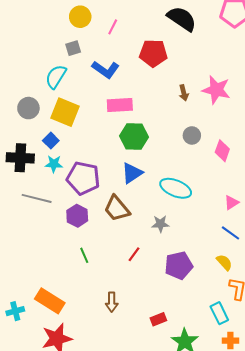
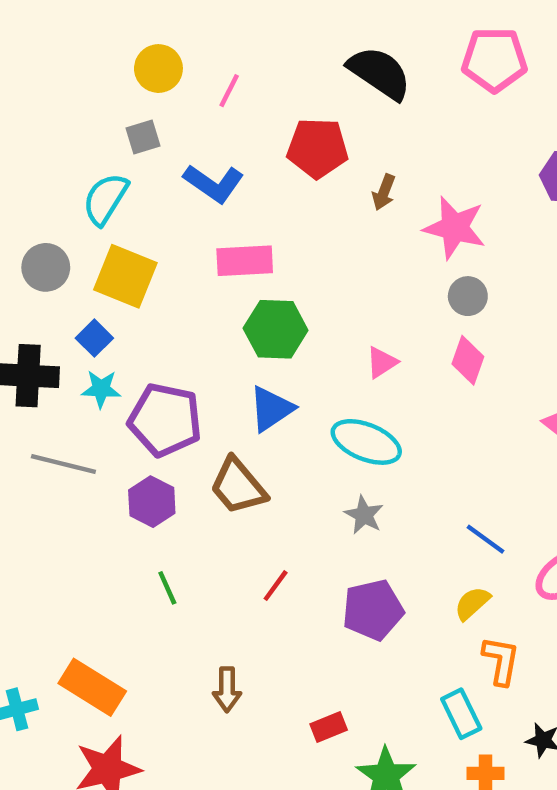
brown arrow: (184, 93) -> (384, 192), moved, turned 35
gray circle: (192, 135) -> (468, 296), moved
pink triangle: (231, 202) -> (382, 362), moved
gray star: (160, 224) -> (364, 515), moved, turned 30
yellow semicircle: (224, 262) -> (472, 603), turned -90

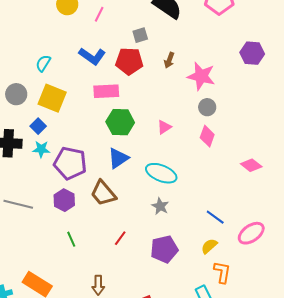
gray square: (143, 137) -> (140, 35), moved
red pentagon: (318, 148) -> (129, 61), moved
cyan semicircle: (105, 199) -> (43, 63), size x0.7
pink triangle: (382, 362) -> (164, 127), moved
gray line: (63, 464) -> (18, 204), moved

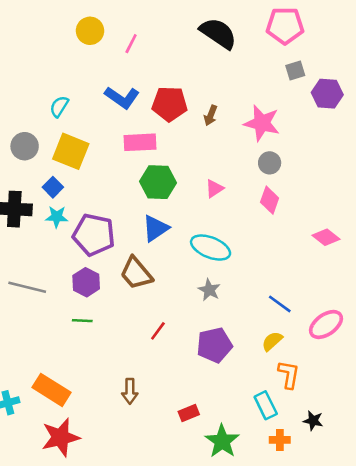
gray square: (140, 35) -> (295, 71), moved
brown arrow: (169, 60) -> (211, 115), moved
green line: (71, 239) -> (82, 321), moved, turned -63

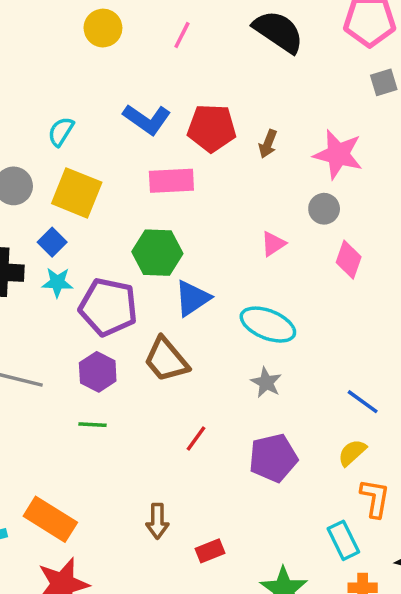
pink line: (131, 44) -> (182, 35), moved
gray circle: (270, 163) -> (324, 209), moved
green hexagon: (158, 182) -> (157, 253), moved
red rectangle: (189, 413) -> (210, 551), moved

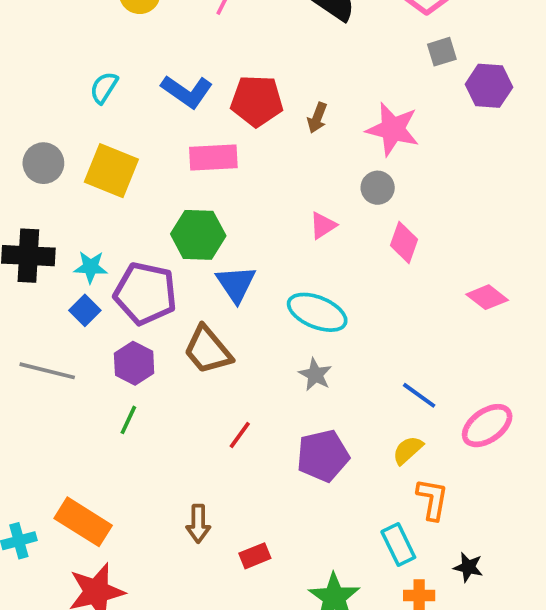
cyan semicircle: (61, 132) -> (104, 88), moved
blue square: (52, 242) -> (85, 310), moved
blue triangle: (192, 298) -> (236, 284), turned -30
green line: (92, 425) -> (128, 420), turned -68

